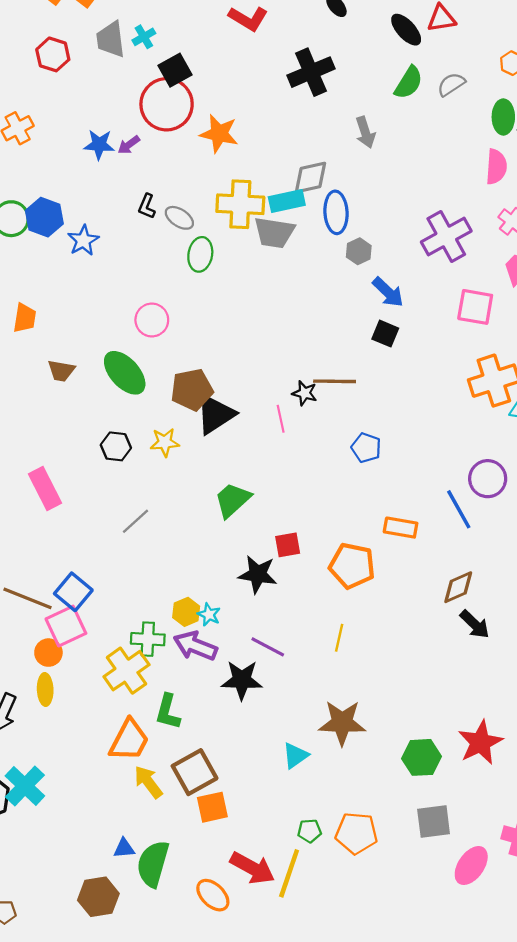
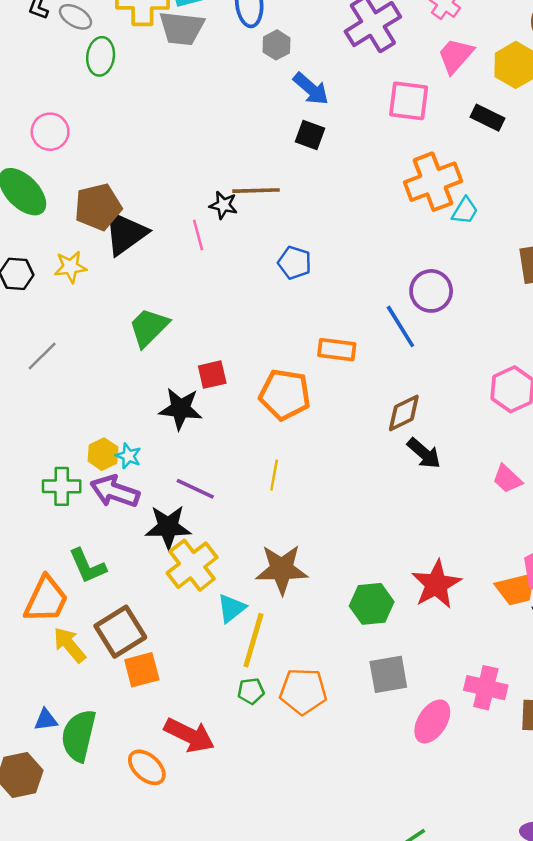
yellow cross: (126, 671) -> (192, 565), moved
green L-shape: (168, 712) -> (87, 566), turned -36
yellow line: (289, 873) -> (253, 640), moved

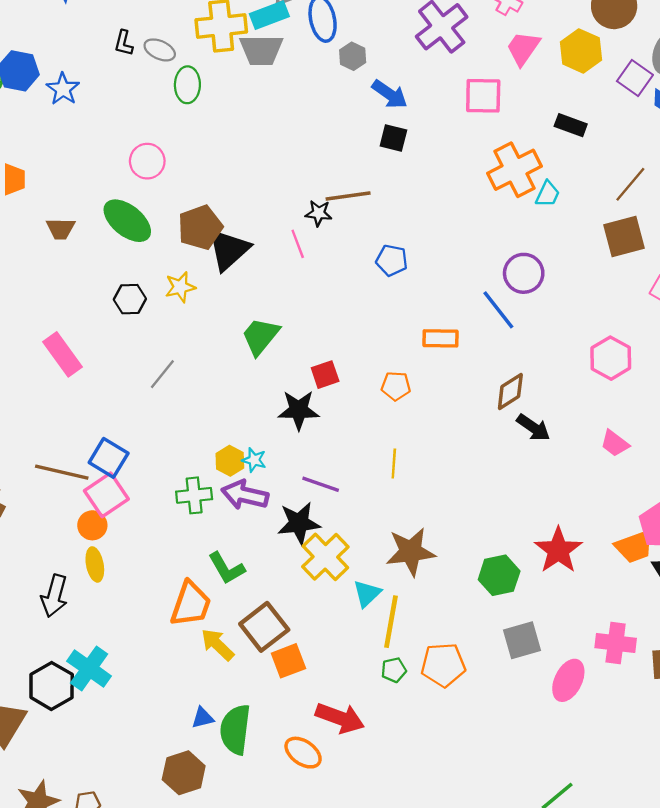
black rectangle: (488, 118) -> (571, 125), moved
orange pentagon: (285, 394) -> (396, 386), size x0.6

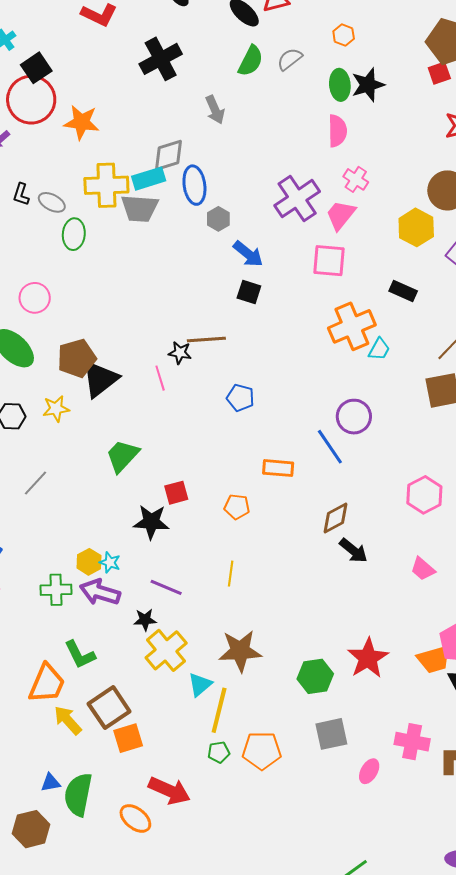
pink trapezoid: (523, 48) -> (341, 215), moved
black star: (299, 523) -> (145, 620), size x0.6
pink ellipse: (568, 680) -> (369, 771), size x0.7

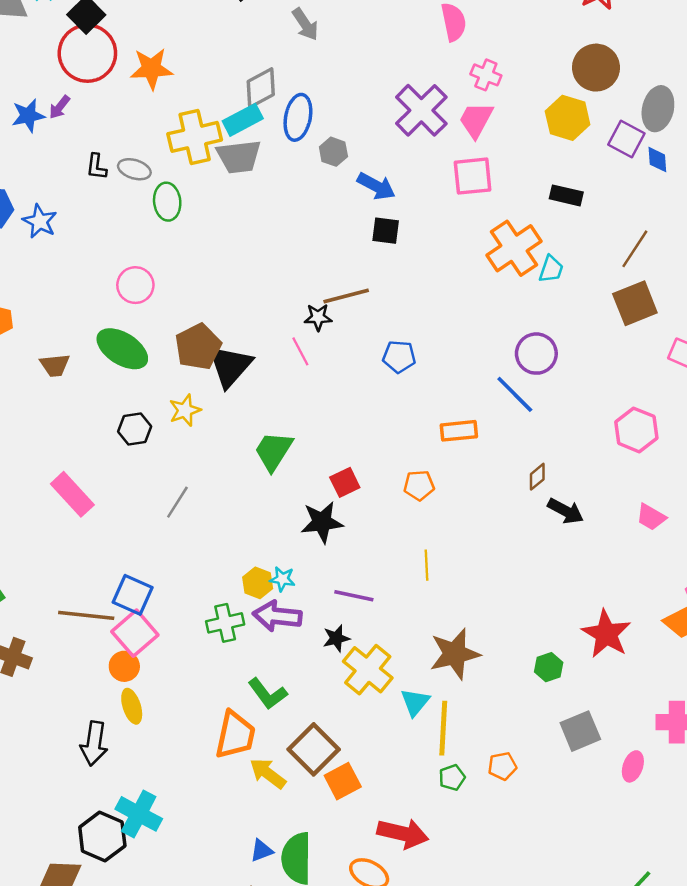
blue ellipse: (194, 185) -> (298, 117), turned 30
brown diamond: (336, 518) -> (537, 477), size x0.7
green hexagon: (315, 676) -> (549, 667), size x0.7
orange pentagon: (262, 751) -> (502, 766), size x0.6

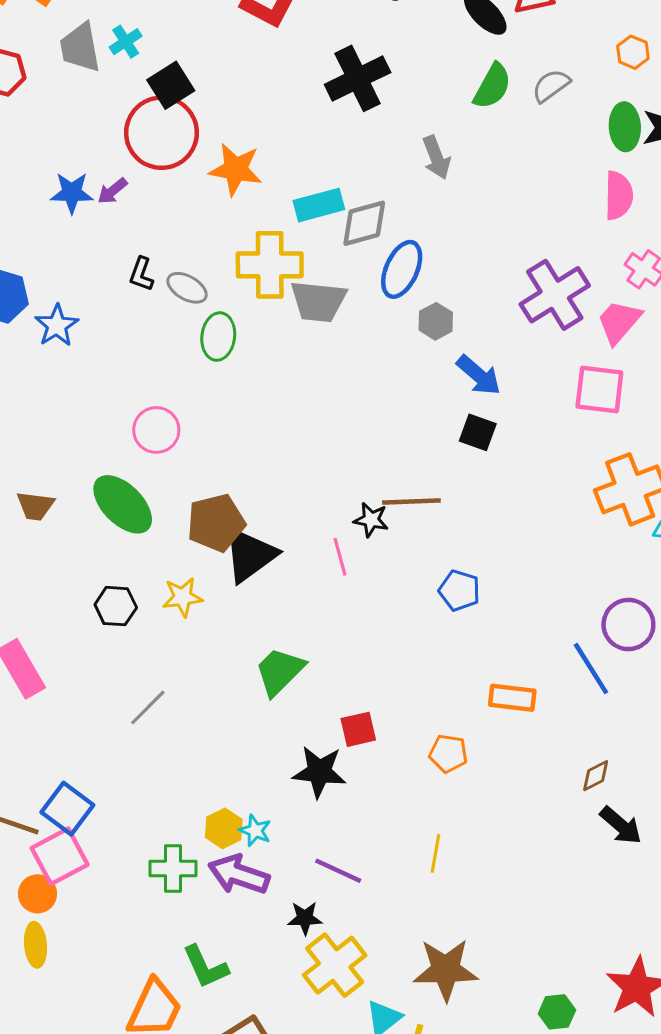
cyan rectangle: (243, 120) -> (319, 205), moved

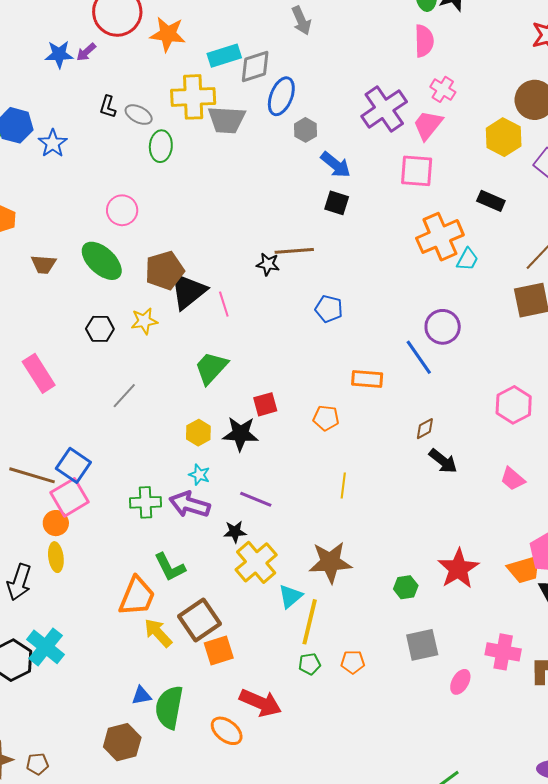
pink line: (340, 557) -> (224, 304), moved
yellow hexagon: (224, 828) -> (198, 433), moved
yellow line: (436, 853) -> (343, 485), moved

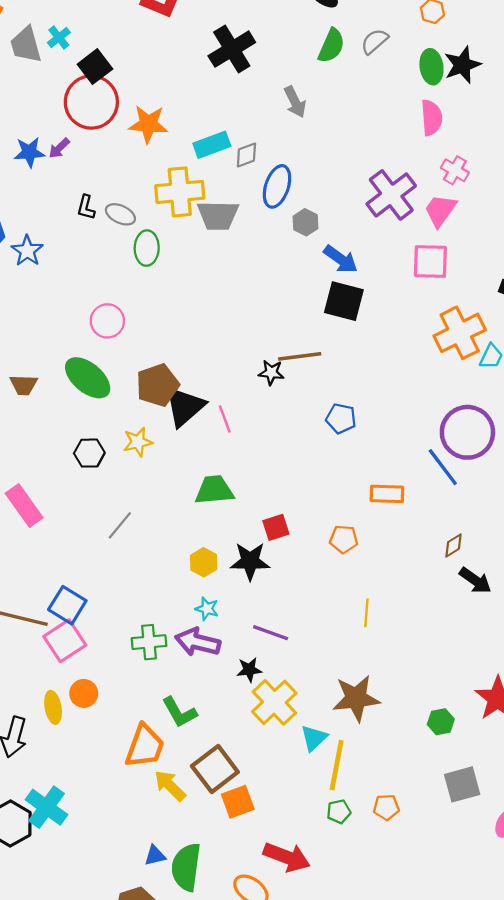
gray diamond: (255, 67) -> (246, 155), size x0.7
black square: (337, 203) -> (344, 301), size x1.5
purple circle: (443, 327) -> (467, 432), size x1.4
green trapezoid: (211, 368) -> (214, 490), turned 45
orange circle: (56, 523) -> (84, 693), moved

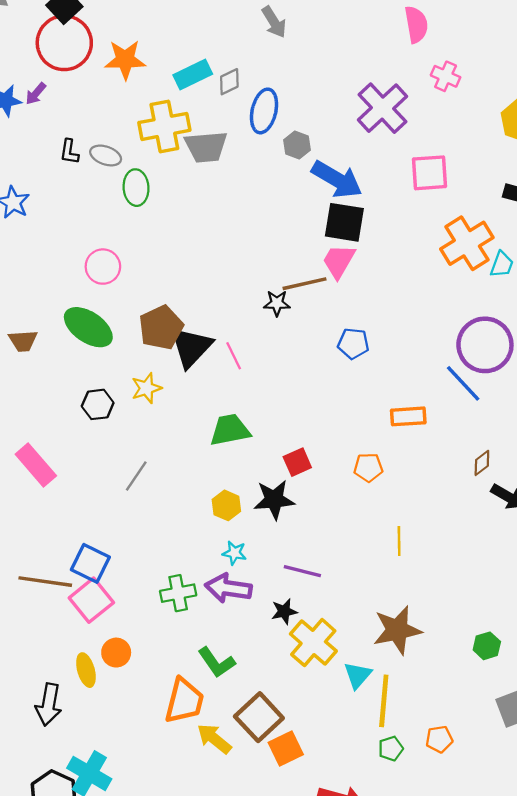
pink trapezoid: (440, 210) -> (339, 261), moved
blue arrow: (341, 259) -> (337, 179), size x1.4

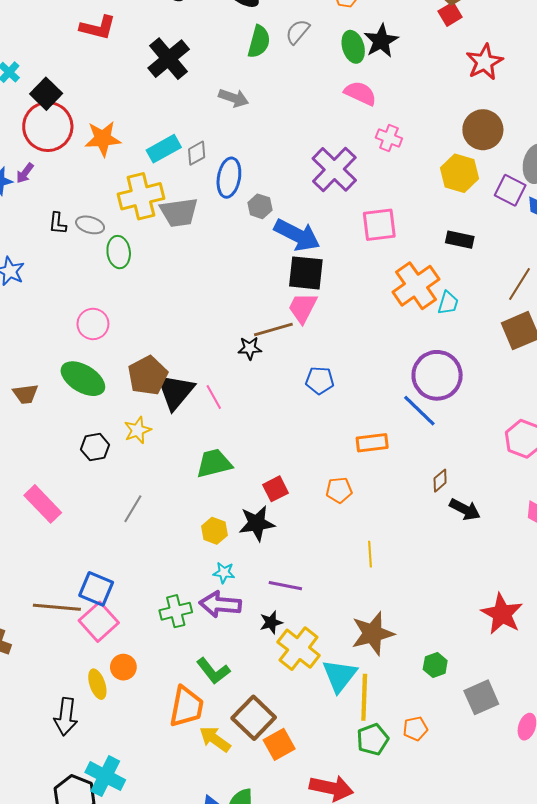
gray arrow: (274, 22) -> (234, 98), turned -36
pink semicircle: (416, 24) -> (360, 93), turned -52
green hexagon: (487, 646) -> (435, 665), moved
cyan triangle: (358, 675) -> (340, 676), size x1.4
green pentagon: (391, 749) -> (373, 739), size x1.4

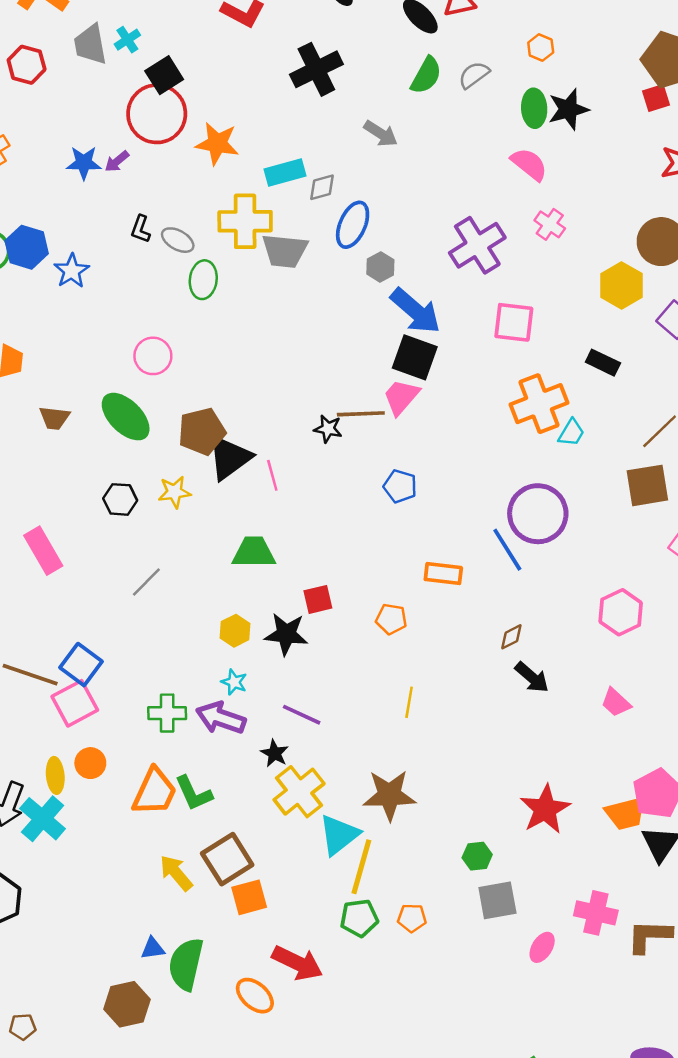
black star: (271, 622) -> (275, 753), turned 30
green hexagon: (435, 665) -> (477, 856), moved
orange trapezoid: (186, 707) -> (155, 792), moved
cyan cross: (105, 776) -> (43, 819), moved

